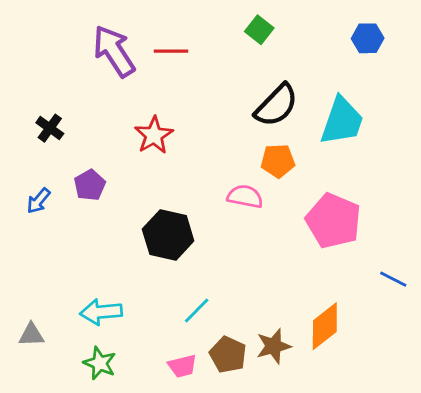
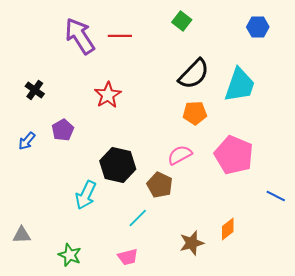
pink semicircle: (245, 196) -> (180, 155), moved, turned -40
cyan arrow: (101, 312) -> (86, 195), moved, turned -60
orange diamond: (325, 326) -> (228, 229), size x0.7
brown pentagon: (228, 355) -> (160, 185), moved

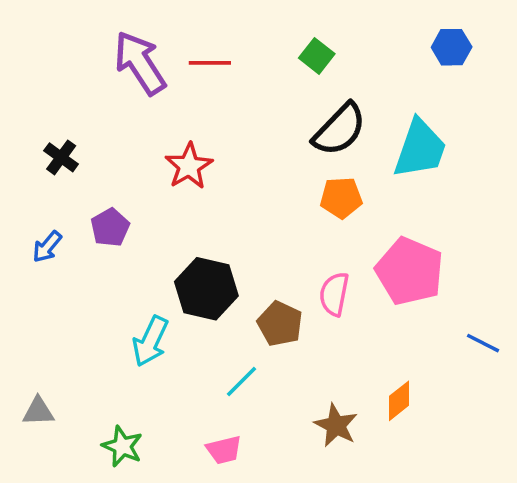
green square: (182, 21) -> (317, 56), moved
pink semicircle: (180, 155) -> (334, 294), moved, turned -50
brown star: (192, 243) -> (336, 425), turned -30

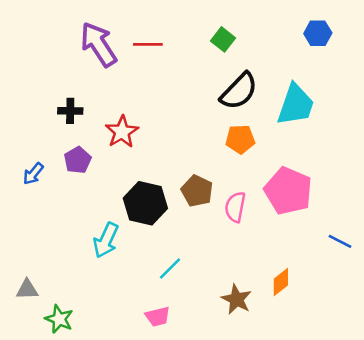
black cross: (61, 157) -> (70, 111), moved, turned -35
red star: (189, 166) -> (122, 132), moved
brown pentagon: (280, 324) -> (197, 191), moved
green star: (122, 446) -> (59, 319), moved

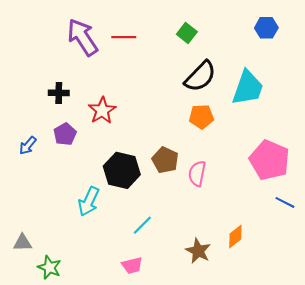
pink pentagon: (288, 191) -> (269, 160), moved

